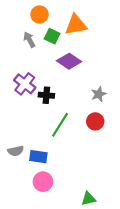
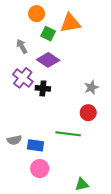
gray arrow: (29, 40) -> (22, 46), moved
purple diamond: (69, 61) -> (48, 60), moved
green line: (60, 125) -> (68, 134), moved, turned 65

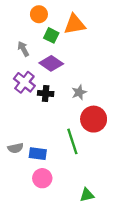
gray star: (91, 87) -> (79, 92), moved
red circle: (88, 113) -> (94, 119), size x1.5
green line: (68, 134) -> (72, 141), turned 65

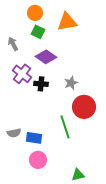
green square: (51, 35) -> (38, 32), moved
gray arrow: (23, 49) -> (13, 44), moved

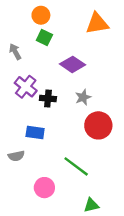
orange triangle: (67, 22) -> (97, 23), moved
purple diamond: (46, 57) -> (73, 64), moved
green line: (65, 127) -> (76, 166), moved, turned -35
blue rectangle: (34, 138) -> (35, 132), moved

